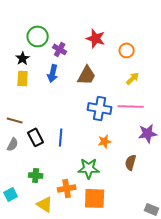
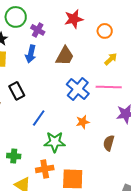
red star: (96, 38) -> (74, 19), turned -30
blue cross: (100, 108) -> (78, 89), turned 30
black rectangle: (36, 137) -> (17, 91), moved
blue line: (61, 137) -> (39, 118), turned 30
green star: (89, 168) -> (55, 142), moved

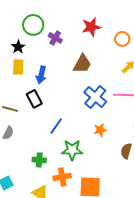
blue arrow: (31, 54) -> (41, 75), moved
green cross: (14, 156) -> (39, 160), moved

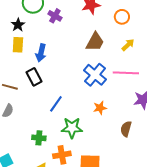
brown trapezoid: (82, 64) -> (95, 42), moved

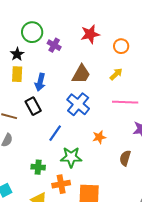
brown trapezoid: (95, 42) -> (81, 74), moved
yellow arrow: (128, 45) -> (116, 74), moved
blue cross: (95, 75) -> (78, 104), moved

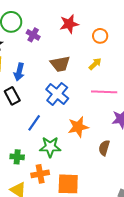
brown trapezoid: (81, 74) -> (60, 64), turned 50
orange star: (99, 137) -> (78, 127), size x1.5

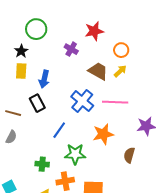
purple cross: (33, 35) -> (71, 49), moved
orange circle: (100, 36) -> (121, 50), moved
brown trapezoid: (60, 64) -> (98, 71), moved, turned -140
pink line: (104, 92) -> (115, 102), moved

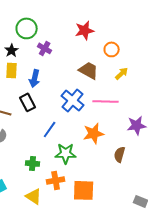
purple cross: (71, 49) -> (45, 48), moved
yellow arrow: (120, 71) -> (122, 73), moved

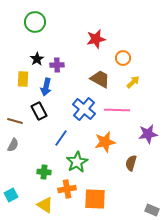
green circle: (27, 28) -> (35, 22), moved
purple cross: (45, 48) -> (57, 65), moved, turned -32
black star: (12, 50) -> (37, 59), moved
green star: (66, 153) -> (77, 162), turned -30

